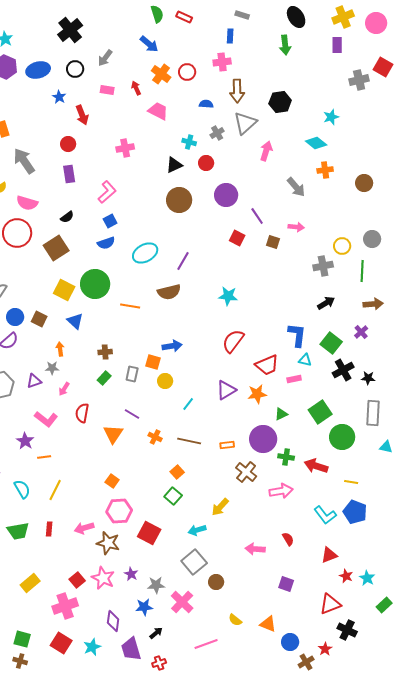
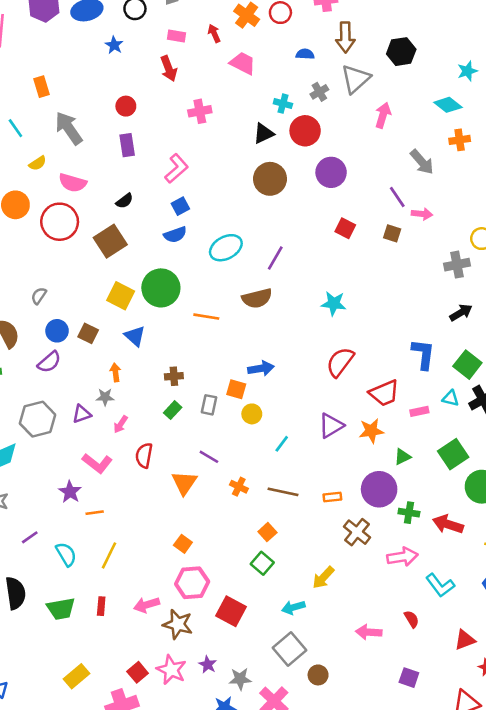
red arrow: (82, 115) -> (169, 68), moved
red circle: (206, 163) -> (305, 131), size x1.5
purple line: (257, 216) -> (397, 197), moved
cyan triangle: (305, 360) -> (451, 398), moved
cyan L-shape: (325, 515) -> (440, 585), moved

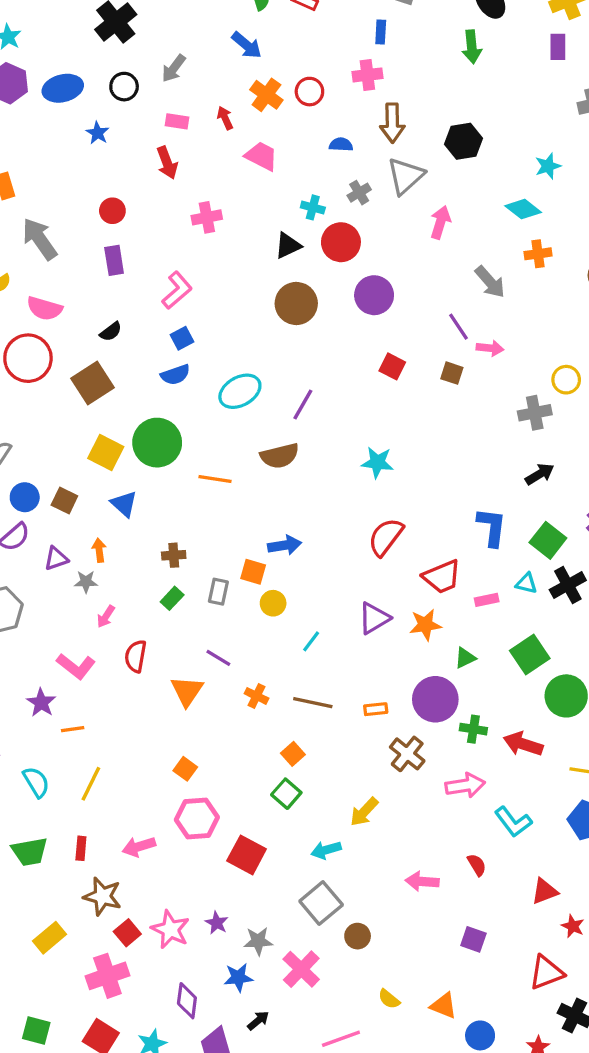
purple triangle: (82, 414) -> (56, 559), moved
brown star: (178, 624) -> (102, 896), moved

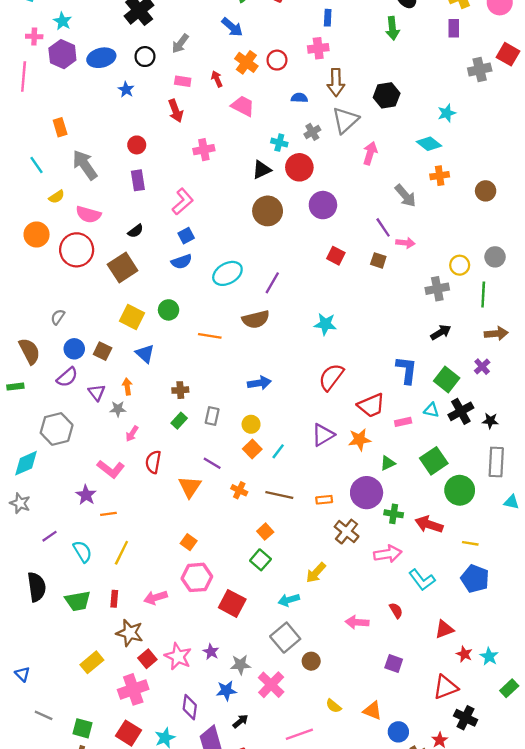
green circle: (157, 443) -> (169, 310), size x0.6
purple triangle: (56, 559) -> (97, 392), turned -48
orange square: (253, 572) -> (252, 449), moved, turned 30

